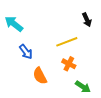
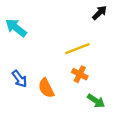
black arrow: (87, 20) -> (99, 13), moved, turned -112
blue arrow: (26, 52) -> (19, 79), moved

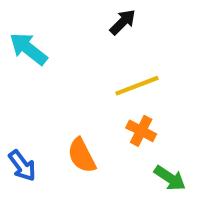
black arrow: (99, 13) -> (123, 22), moved
blue arrow: (19, 79) -> (22, 166), moved

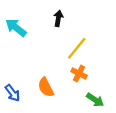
black arrow: (123, 22) -> (58, 18), moved, turned -35
yellow line: (137, 86) -> (77, 48), turned -30

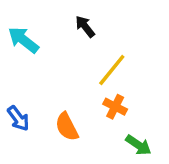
black arrow: (58, 18) -> (85, 27), turned -49
blue arrow: (12, 93) -> (18, 118), moved

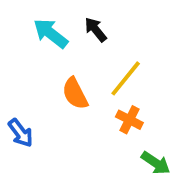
cyan arrow: (23, 40) -> (51, 33), moved
orange semicircle: (67, 127) -> (75, 93), moved

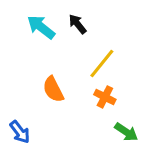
orange semicircle: (75, 93) -> (53, 89), moved
blue arrow: (21, 133) -> (20, 132), moved

